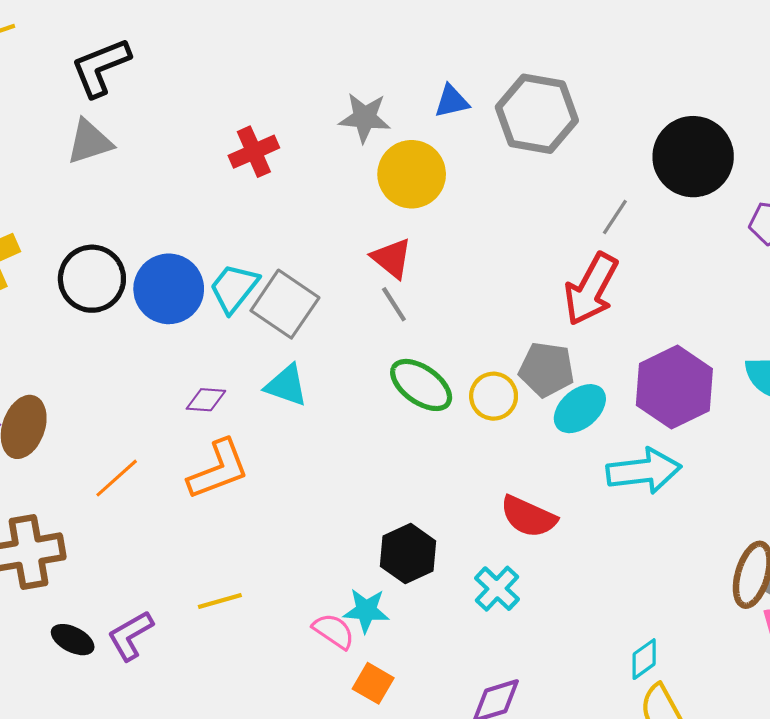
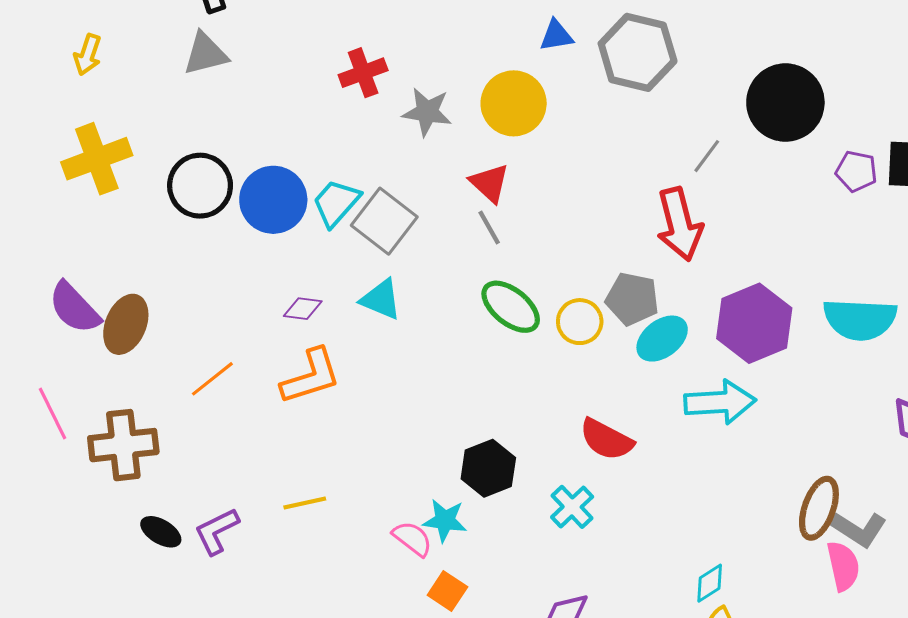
gray star: (365, 118) -> (427, 112), moved
red arrow: (591, 289) -> (680, 224), turned -46

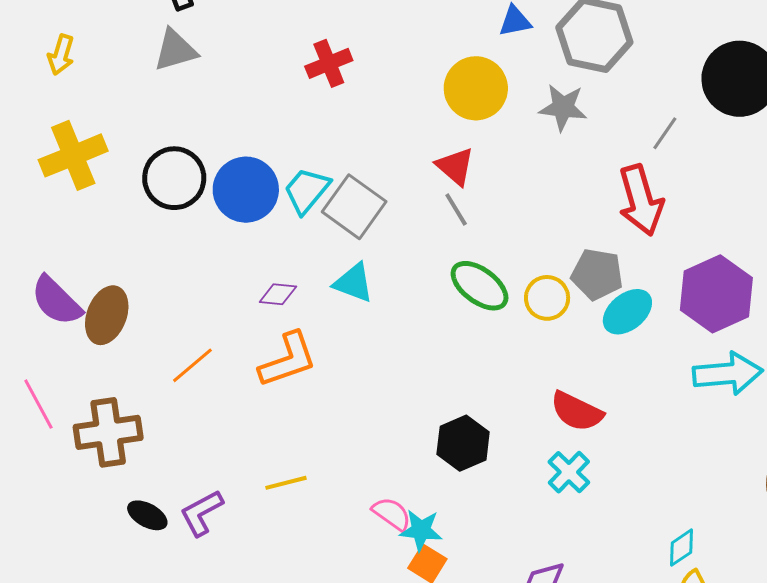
gray star: (427, 112) -> (563, 107), moved
cyan arrow: (720, 402) -> (728, 374), moved
cyan cross: (572, 507) -> (569, 472), moved
cyan star: (445, 521) -> (421, 530), moved

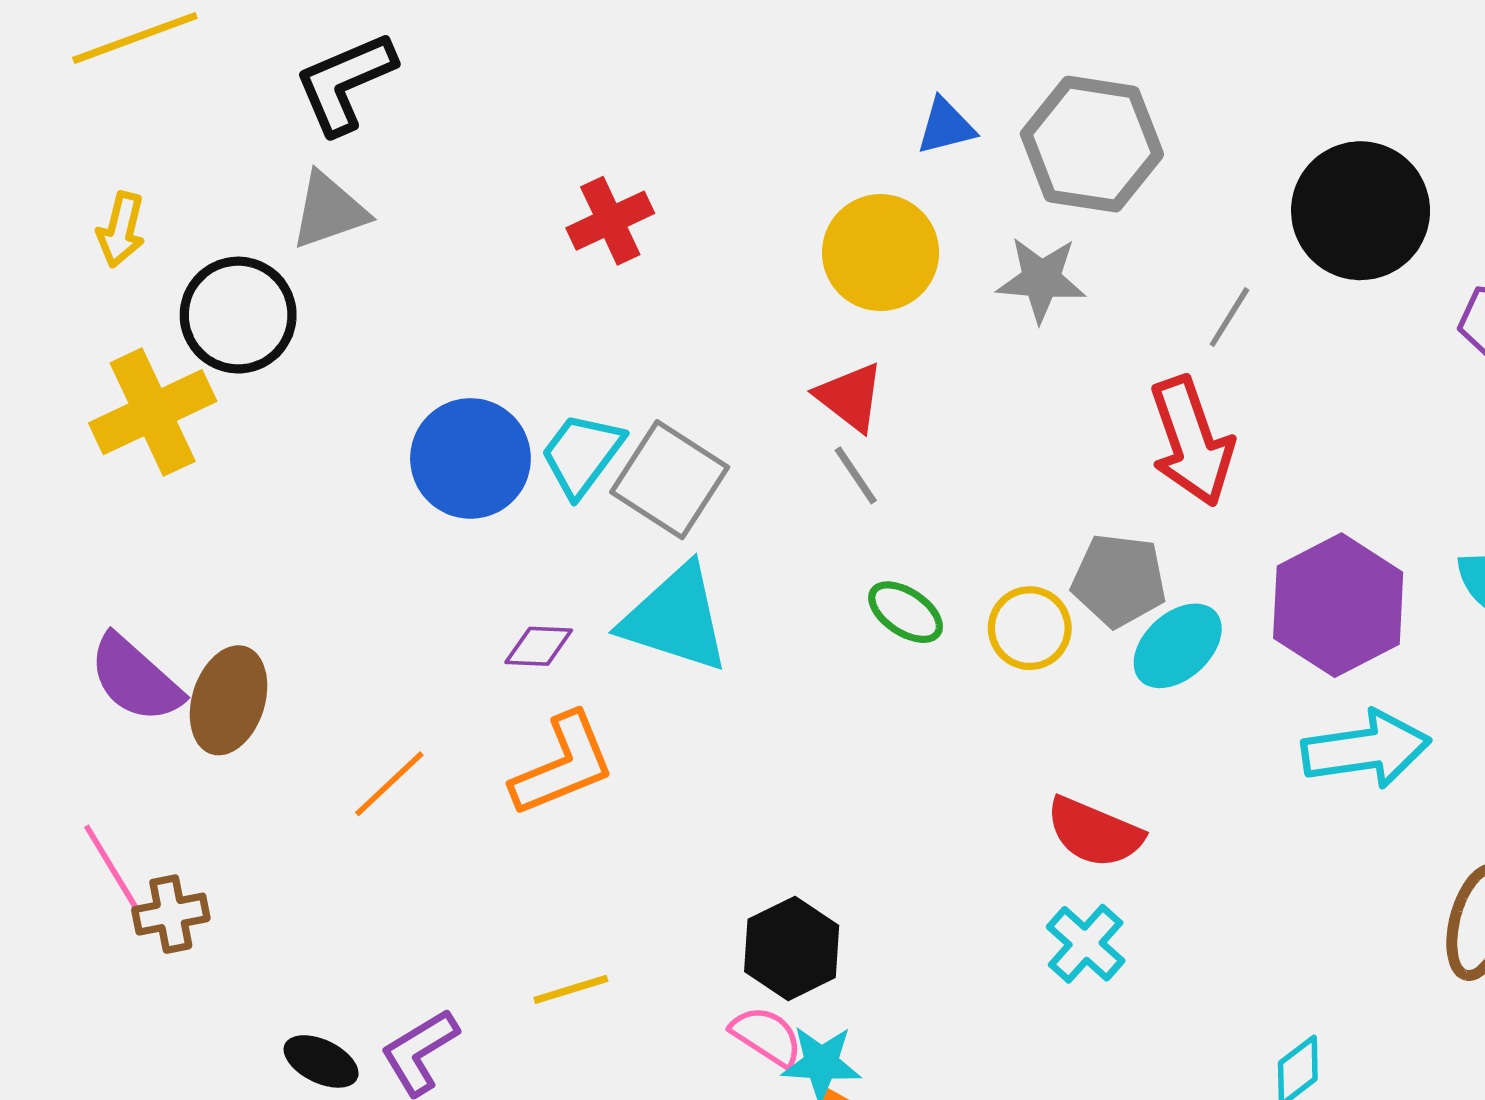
black circle: (174, 178) -> (238, 315), moved
cyan triangle: (354, 283) -> (676, 618), size x1.5
green ellipse: (480, 286) -> (906, 612), size x0.7
brown cross: (108, 432) -> (171, 914), moved, size x0.6
black hexagon: (463, 443) -> (792, 948), moved

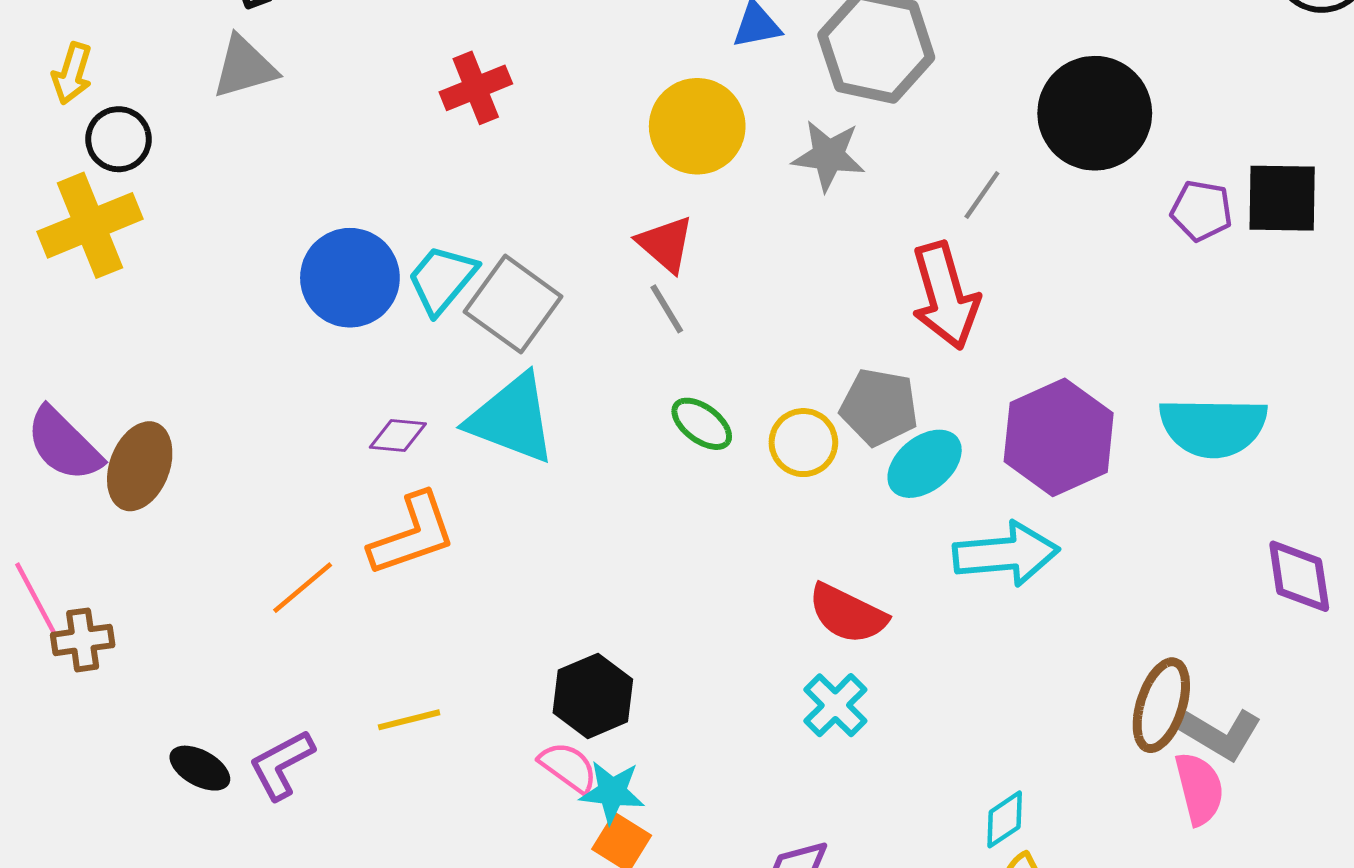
black circle: (238, 315) -> (119, 139), moved, size x0.7
cyan arrow: (1366, 749) -> (1006, 554), moved
orange line: (389, 784) -> (303, 588), moved

